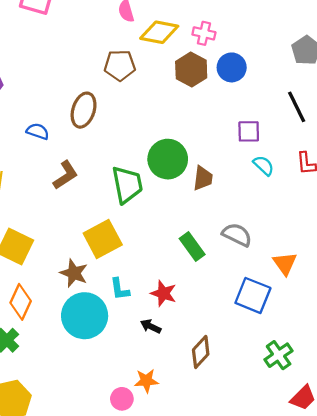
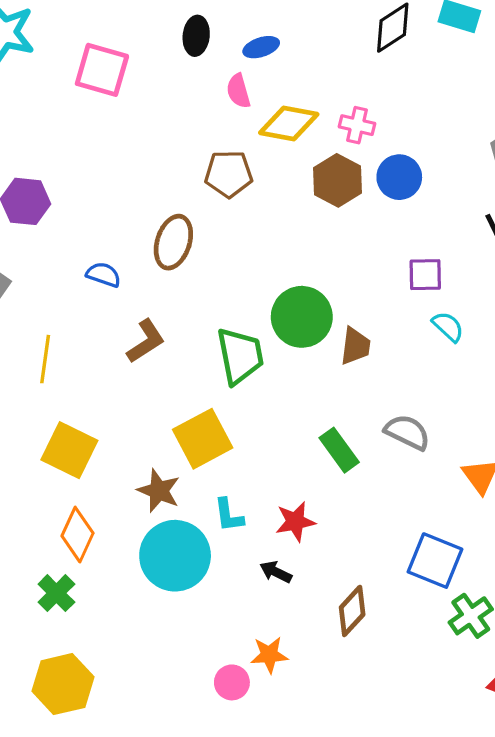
red star: (163, 293) -> (295, 522), turned -30
blue square: (253, 295) -> (435, 561), moved

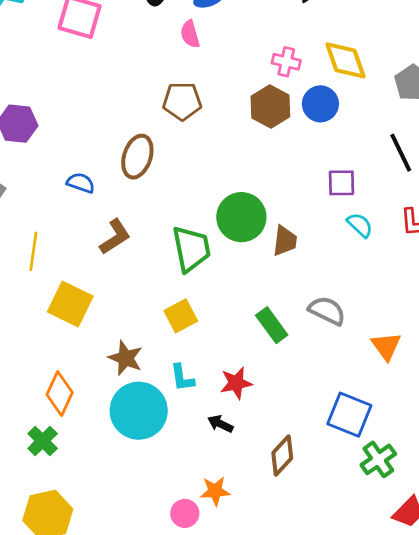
yellow diamond: (289, 123) -> (345, 60), moved, turned 60
yellow square: (203, 439) -> (181, 316), moved, size x0.7
yellow square: (69, 450) -> (70, 304), moved

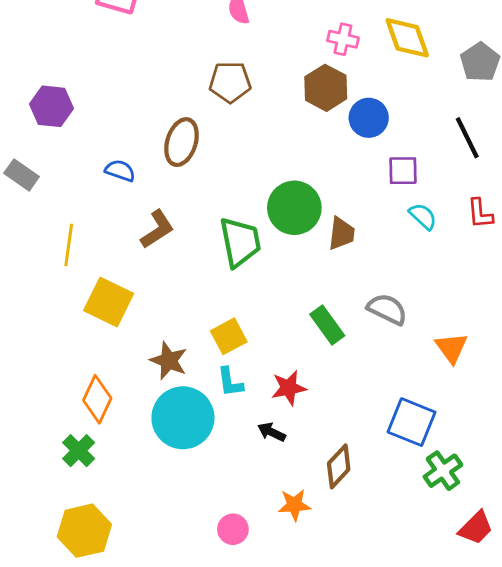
blue circle: (320, 104) -> (369, 118), moved
yellow square: (181, 316) -> (229, 336), moved
orange star: (215, 491) -> (294, 505), moved

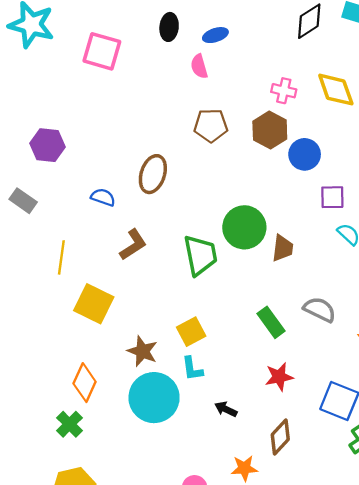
brown pentagon: (230, 82) -> (211, 125), moved
red star: (289, 388) -> (279, 377), moved

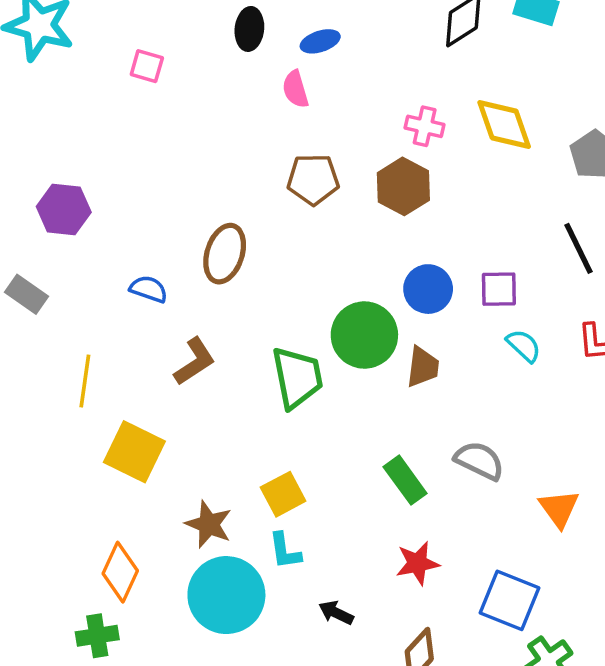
pink square: (102, 51) -> (147, 66), size x0.6
blue circle: (305, 154) -> (428, 289), moved
green cross: (69, 424) -> (97, 636), turned 36

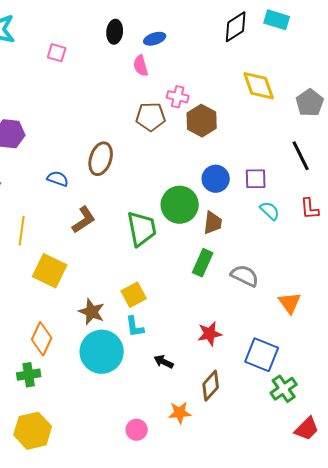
pink cross: (425, 126) -> (178, 97), moved
green rectangle: (405, 480) -> (203, 263), moved, turned 60

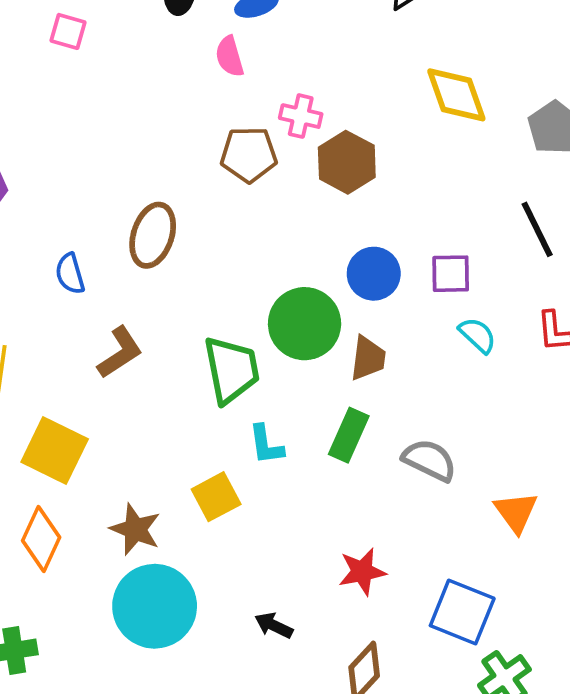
blue semicircle: (58, 179) -> (70, 274), turned -125
cyan L-shape: (135, 327) -> (266, 445), moved
orange diamond: (42, 339) -> (41, 539), moved

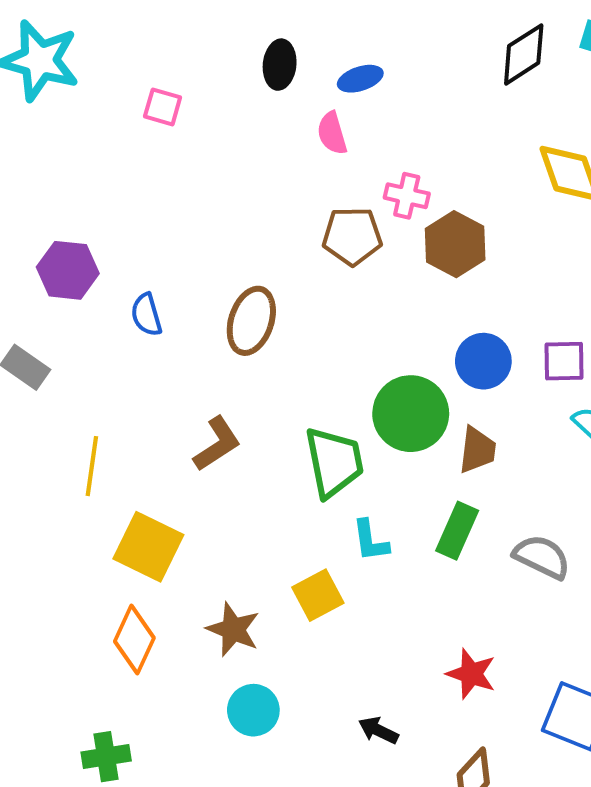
blue semicircle: (70, 274) -> (146, 315), moved
red star: (362, 572) -> (471, 674), turned 30
cyan circle: (155, 606) -> (253, 710), size x0.6

